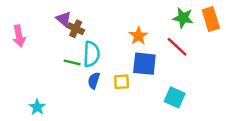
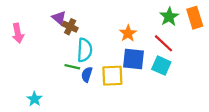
green star: (183, 18) -> (169, 17), turned 30
green line: (72, 62) -> (72, 67), moved
yellow square: (122, 82) -> (112, 76), size x1.5
cyan square: (175, 97) -> (161, 66), moved

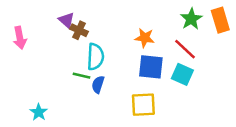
orange star: (128, 33) -> (145, 38), turned -30
yellow square: (112, 76) -> (143, 105), moved

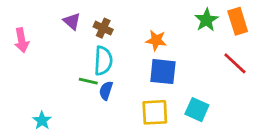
brown cross: (79, 30) -> (103, 28), moved
red line: (185, 49) -> (235, 63), moved
cyan square: (182, 74) -> (197, 110), moved

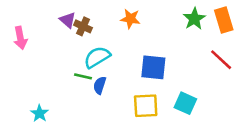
brown cross: (103, 28) -> (83, 26), moved
orange star: (156, 40) -> (130, 19), moved
cyan semicircle: (103, 61) -> (97, 57), turned -124

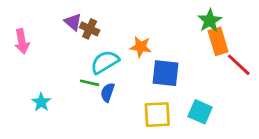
orange star: (130, 19) -> (141, 47), moved
orange rectangle: (224, 20) -> (218, 41), moved
cyan star: (40, 113) -> (41, 102), moved

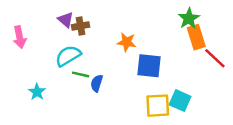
brown cross: (90, 29) -> (81, 26), turned -35
cyan semicircle: (105, 62) -> (68, 56), moved
yellow square: (157, 115) -> (158, 106), moved

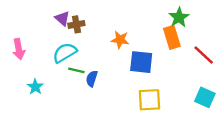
pink arrow: (20, 37) -> (19, 49), moved
orange rectangle: (196, 37) -> (172, 37), moved
cyan square: (180, 101) -> (205, 97), moved

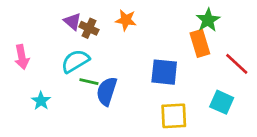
brown cross: (76, 24) -> (89, 28), turned 35
orange star: (120, 40) -> (126, 20), moved
blue semicircle: (92, 79) -> (107, 91), size x1.5
cyan square: (205, 97) -> (222, 102), moved

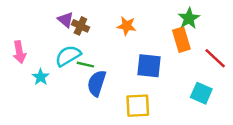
orange star: (126, 20) -> (127, 26), moved
green line: (89, 82) -> (85, 65), moved
cyan star: (41, 101) -> (41, 77), moved
yellow square: (174, 116) -> (138, 106), moved

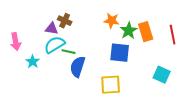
green star: (189, 18) -> (129, 31), moved
purple triangle: (66, 20) -> (52, 29), moved, turned -32
orange star: (127, 26) -> (112, 21), moved
red line: (215, 58) -> (173, 35), moved, turned 36

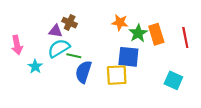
yellow square: (111, 85) -> (117, 75), moved

